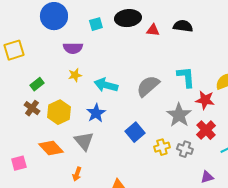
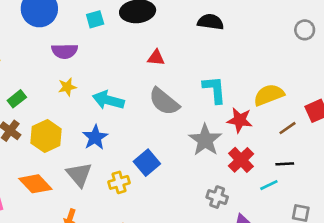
red triangle: (153, 30) -> (156, 58), moved
gray semicircle: (148, 86) -> (164, 102), turned -100
yellow cross: (162, 147) -> (119, 182), moved
gray cross: (185, 149) -> (217, 197), moved

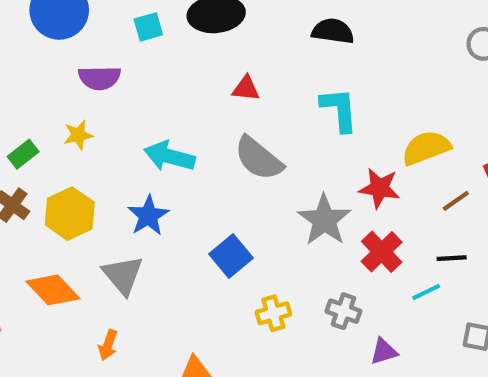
yellow star: (67, 87) -> (78, 135), moved
cyan L-shape: (214, 90) -> (339, 110), moved
yellow cross: (119, 182) -> (273, 313), moved

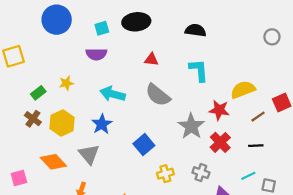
purple semicircle: (99, 78) -> (96, 54), moved
cyan line: (426, 292) -> (248, 176), moved

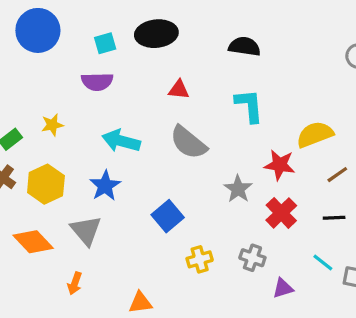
gray star: (191, 126) -> (238, 189), size x0.7
cyan line: (248, 176) -> (323, 263), turned 64

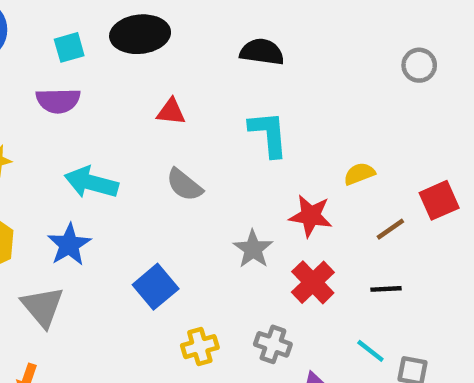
yellow semicircle: (315, 134) -> (359, 174), size x0.6
gray semicircle: (188, 142) -> (184, 185), size x0.7

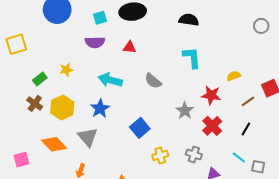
red triangle: (171, 112) -> (130, 47), moved
black line: (386, 289) -> (246, 129), turned -56

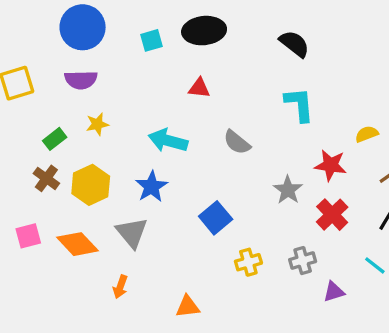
black semicircle: (189, 20) -> (294, 44), turned 30
purple semicircle: (95, 42) -> (81, 80), moved
gray cross: (194, 154) -> (303, 261), turned -35
pink square: (21, 160) -> (28, 236), moved

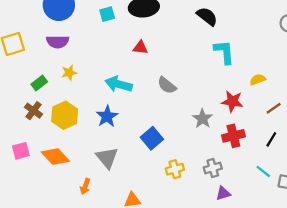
cyan L-shape: (299, 104) -> (224, 52), moved
red cross: (332, 215) -> (233, 136), turned 30
gray triangle: (132, 233) -> (107, 158), moved
purple triangle: (334, 292) -> (223, 193), moved

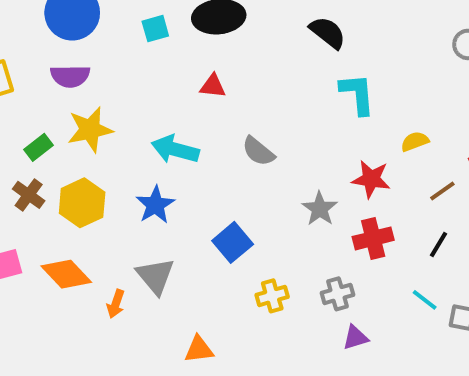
yellow star: (69, 73) -> (90, 130), size x1.6
orange arrow: (85, 186) -> (116, 304), moved

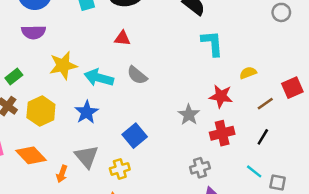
yellow star: (90, 130) -> (63, 65), moved
gray semicircle: (258, 151) -> (137, 75), moved
yellow cross: (272, 296) -> (120, 169), moved

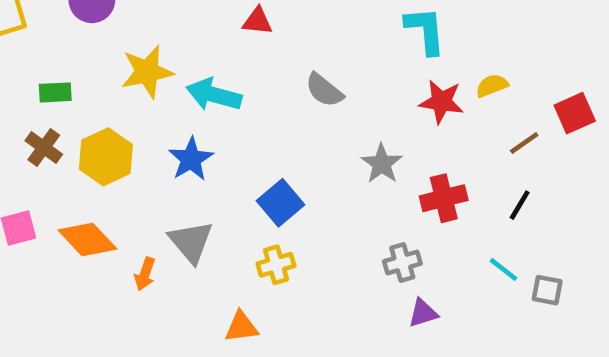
gray semicircle: (137, 75) -> (324, 90), moved
green rectangle: (14, 77) -> (55, 92), turned 35
red star: (221, 96) -> (441, 102), moved
yellow cross: (120, 169) -> (276, 265), moved

